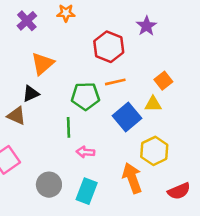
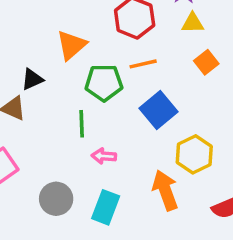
orange triangle: (42, 64) -> (71, 45), moved
yellow triangle: (153, 104) -> (193, 23), moved

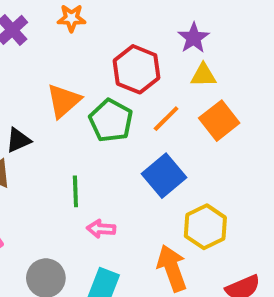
orange square: (206, 62) -> (219, 121), size x1.4
orange line: (143, 64) -> (166, 119), moved, turned -32
green pentagon: (104, 83) -> (111, 121), moved, turned 30

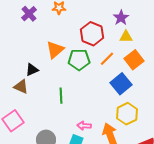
green pentagon: (111, 121) -> (79, 60), turned -30
blue square: (164, 176) -> (121, 84), moved
pink arrow: (101, 229) -> (84, 126), moved

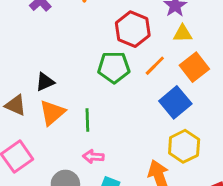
orange triangle: (55, 50) -> (52, 113), moved
brown triangle: (21, 87) -> (16, 105), moved
pink arrow: (84, 126) -> (93, 157), moved

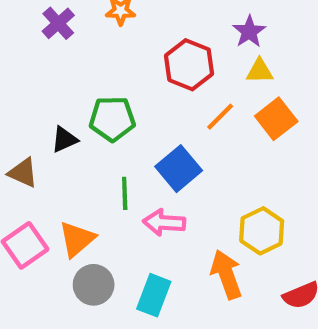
green pentagon: (114, 67) -> (112, 119), moved
blue square: (175, 102) -> (179, 169), moved
orange triangle: (52, 113) -> (77, 239), moved
pink arrow: (93, 157) -> (164, 223), moved, size x1.4

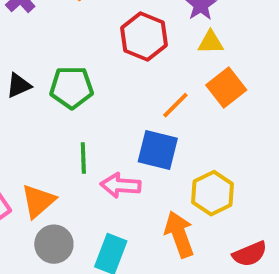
orange line: (220, 117) -> (175, 105), moved
black triangle: (64, 140) -> (19, 85), moved
blue square: (179, 169) -> (158, 150), moved, turned -36

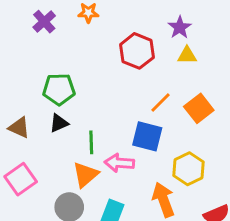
black triangle: (19, 85) -> (59, 123), moved
green pentagon: (72, 87) -> (59, 89), moved
orange square: (226, 87) -> (199, 108), moved
orange triangle: (38, 201) -> (85, 175), moved

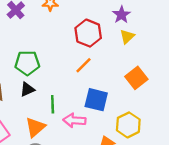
yellow triangle: (187, 55) -> (127, 36), turned -42
orange line: (161, 103) -> (84, 65), moved
orange triangle: (85, 175) -> (35, 127), moved

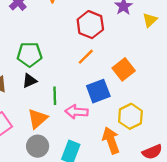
yellow triangle: (127, 36) -> (150, 20), moved
orange square: (136, 78) -> (124, 69), moved
blue square: (96, 100) -> (98, 91), turned -35

